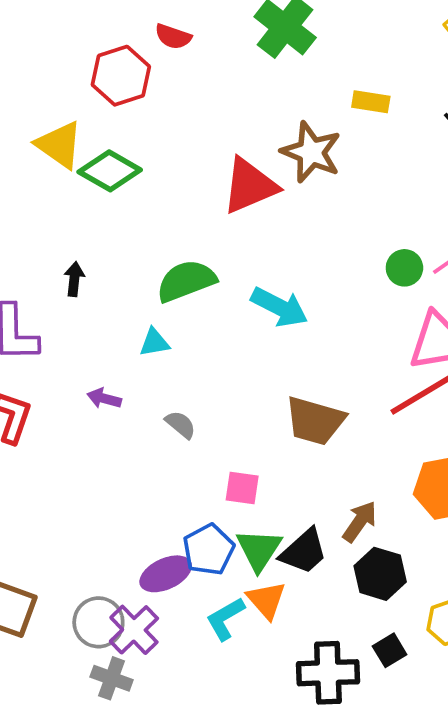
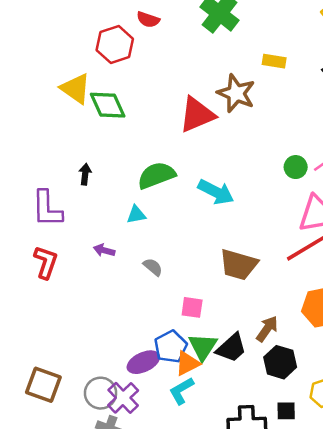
green diamond: (110, 171) -> (108, 105), turned 36
orange triangle: (266, 600) -> (187, 363), moved, turned 44
black square: (390, 650) -> (286, 411), turned 30

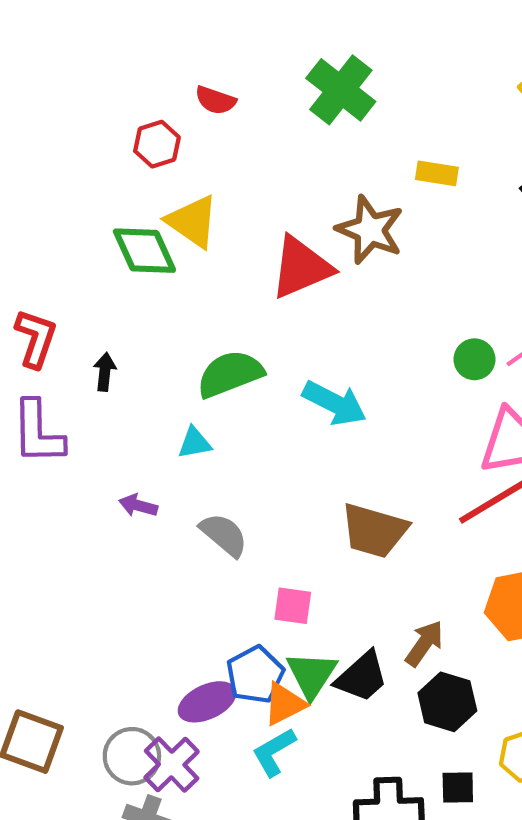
red hexagon: (115, 44) -> (157, 144), size x0.7
yellow triangle: (76, 89) -> (192, 221), moved
red L-shape: (46, 262) -> (36, 338), moved
gray semicircle: (153, 267) -> (224, 535), size x1.4

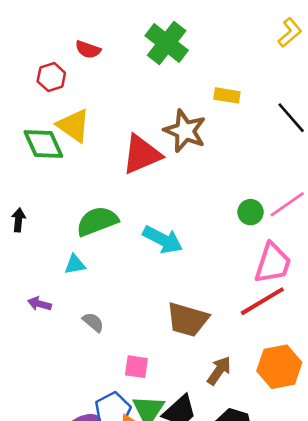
gray semicircle: (224, 535) -> (93, 322), size x0.7
brown arrow: (424, 643) -> (219, 371), moved

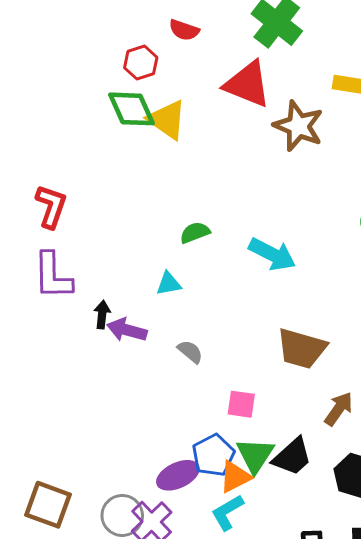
green diamond: (43, 144) -> (131, 109), moved
red triangle: (142, 154) -> (247, 84), moved, turned 45
black arrow: (19, 220) -> (102, 315), moved
green semicircle: (97, 221) -> (195, 233), size x0.6
purple arrow: (39, 304) -> (127, 330), size x1.4

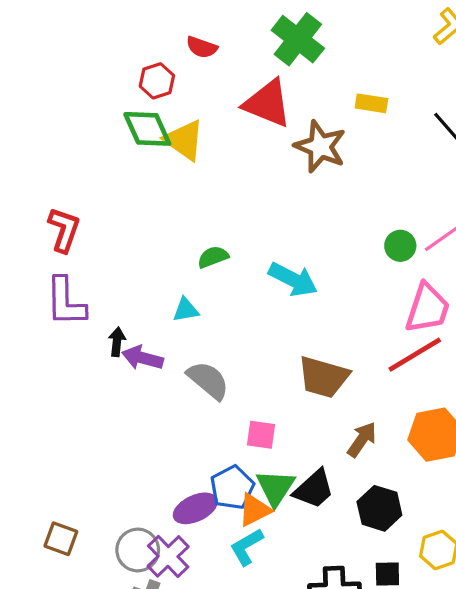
gray semicircle: (190, 352) -> (208, 380), size x1.6
brown square: (48, 505) -> (61, 539), size x0.7

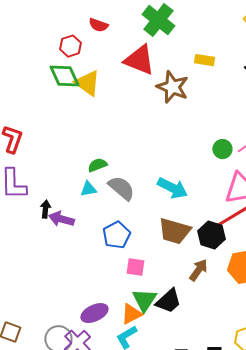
green semicircle: (213, 257) -> (97, 165), moved
cyan arrow: (293, 279) -> (172, 188), moved
gray semicircle: (208, 380) -> (121, 188), moved
blue pentagon: (232, 488) -> (116, 235), moved
black hexagon: (379, 508) -> (211, 235), moved

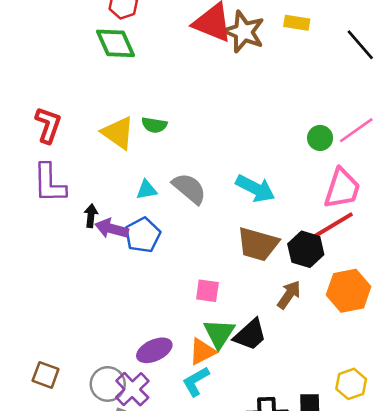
yellow triangle: (87, 83) -> (118, 133), moved
brown star: (172, 87) -> (244, 32), moved
green semicircle: (97, 165) -> (154, 125), moved, turned -150
blue pentagon: (116, 235) -> (143, 235), moved

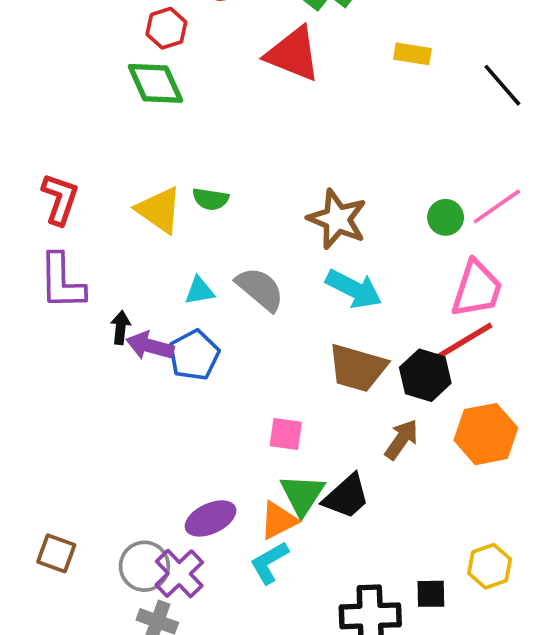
brown star: (244, 32) -> (337, 219), moved

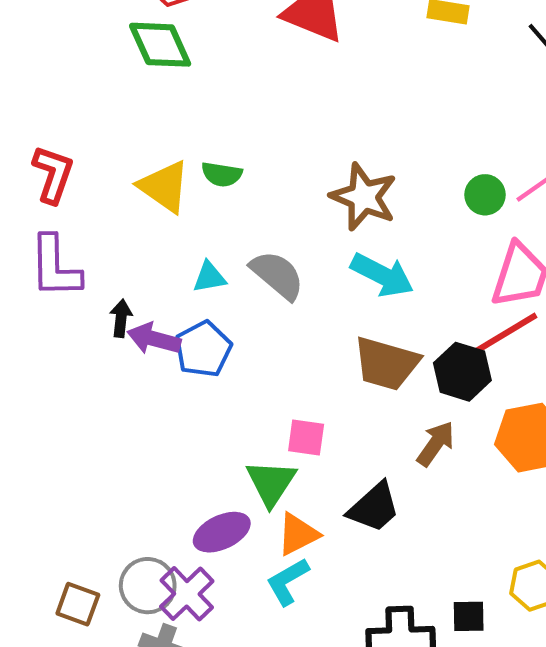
green triangle: (302, 495) -> (271, 483), moved
brown square: (56, 553) -> (78, 604), moved

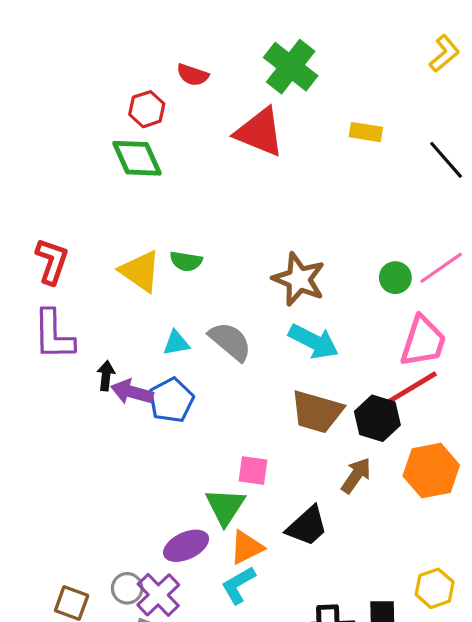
gray circle: (148, 586) -> (127, 588), size x0.7

